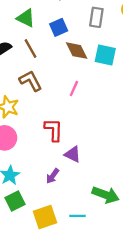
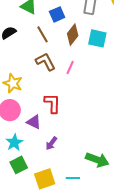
brown line: (31, 48) -> (43, 34), moved
brown diamond: (77, 51) -> (73, 35), turned 65
brown L-shape: (31, 81) -> (46, 62), moved
purple triangle: (73, 154) -> (34, 122), moved

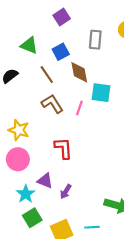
brown diamond: (73, 35) -> (79, 72), turned -45
cyan square: (97, 38) -> (101, 93), moved
purple triangle: (34, 122) -> (45, 181), moved

